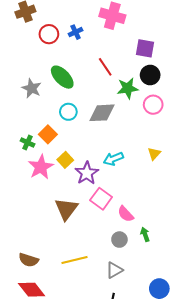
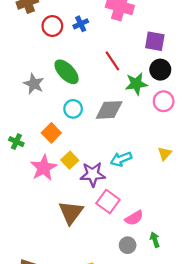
green cross: (27, 142) -> (16, 142), moved
purple star: (87, 173) -> (93, 174), turned 30
pink semicircle: (126, 214) -> (134, 218), turned -78

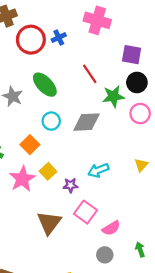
red circle: (52, 26) -> (31, 40), size x1.4
purple star: (93, 174) -> (71, 185), size x0.6
green arrow: (155, 240) -> (140, 250), moved

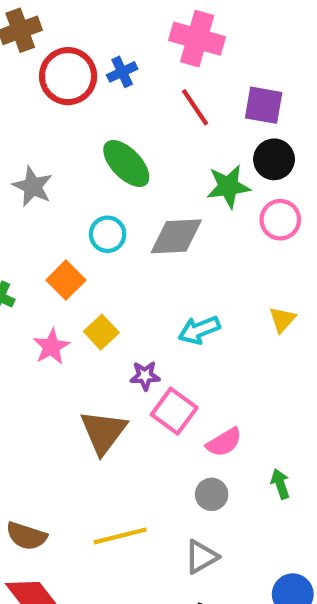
red line: (90, 74) -> (195, 107), moved
green ellipse: (45, 85) -> (126, 164), moved
pink star: (22, 179) -> (51, 347), size x0.7
purple star: (71, 185) -> (145, 376), moved

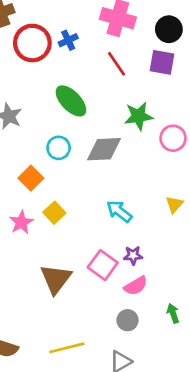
black circle: (274, 159) -> (169, 29), moved
cyan arrow: (199, 330) -> (119, 211), turned 60
purple star: (145, 376) -> (133, 255), moved

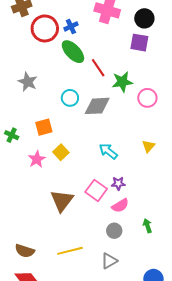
red line: (116, 64) -> (98, 68), moved
green ellipse: (71, 101) -> (73, 52), moved
cyan circle: (59, 148) -> (70, 98), moved
orange square: (31, 178) -> (44, 127), turned 30

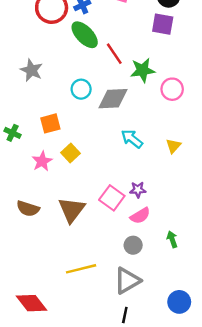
cyan arrow: (108, 151) -> (132, 139), moved
brown semicircle: (25, 251) -> (28, 209), moved
gray triangle: (109, 261) -> (127, 281), size x1.4

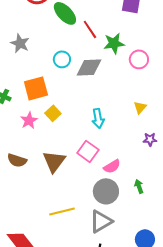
orange square: (50, 123) -> (36, 88), size x1.4
cyan arrow: (132, 139) -> (98, 118), moved, turned -138
purple star: (138, 190) -> (150, 139), moved
gray circle: (133, 245) -> (106, 191), size x1.6

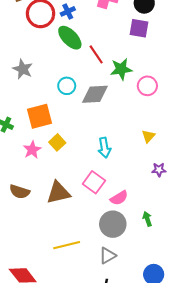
brown triangle: (54, 161) -> (58, 193), turned 40
gray triangle: (101, 221) -> (108, 256), size x0.7

